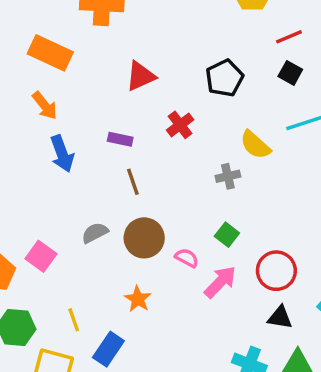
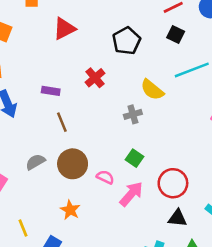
red triangle: (141, 76) -> (64, 29), moved

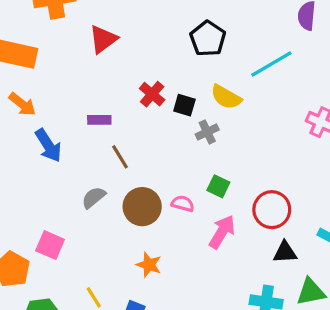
black square: (176, 34) -> (184, 105), moved
black pentagon: (126, 41) -> (208, 39), moved
gray semicircle: (35, 162) -> (94, 198), moved
pink semicircle: (105, 177) -> (183, 204), moved

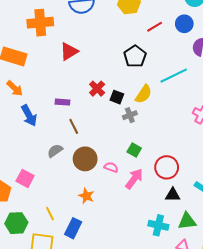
yellow semicircle: (226, 97) -> (144, 94), turned -90
pink semicircle: (183, 204) -> (111, 167), moved

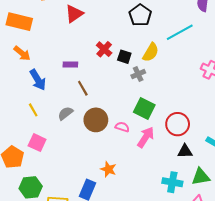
green square: (134, 150) -> (144, 108), size x1.5
orange star: (86, 196) -> (108, 169), moved
yellow line: (50, 214) -> (33, 110), moved

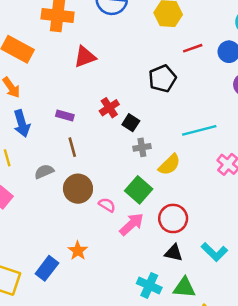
cyan line: (180, 32) -> (199, 130), moved
yellow semicircle: (151, 52) -> (169, 165), moved

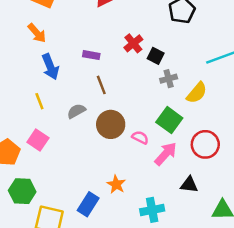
black triangle: (174, 253) -> (189, 185), moved
cyan cross: (149, 285) -> (152, 210), moved, turned -30

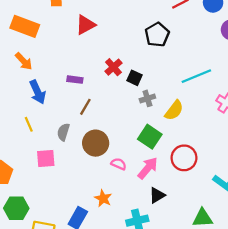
brown line: (101, 85) -> (85, 107), turned 54
gray semicircle: (76, 111) -> (63, 132), turned -42
pink semicircle: (140, 137) -> (119, 164), moved
pink square: (38, 140) -> (46, 159), moved, turned -36
black triangle: (189, 185) -> (157, 195), moved, turned -36

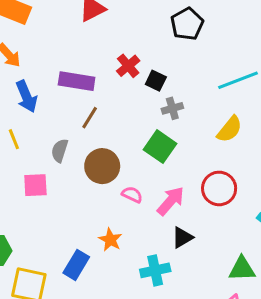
purple rectangle: (75, 80) -> (77, 81), size x1.6
yellow semicircle: (174, 110) -> (230, 129), moved
green square: (150, 137) -> (160, 147), moved

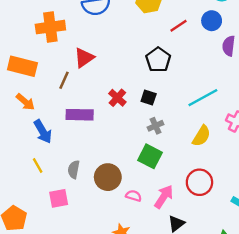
black square: (156, 81) -> (149, 97), moved
brown line: (90, 118) -> (64, 80), moved

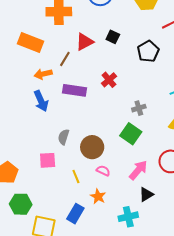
black square: (149, 97) -> (113, 37), moved
orange arrow: (25, 102) -> (43, 74), moved, turned 120
yellow line: (38, 166) -> (76, 177), moved
pink semicircle: (134, 196) -> (103, 171), moved

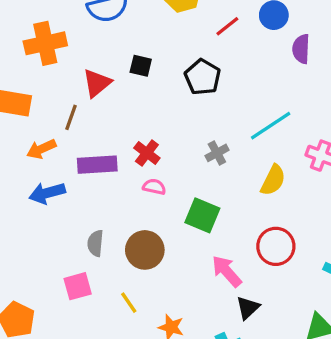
red cross: (109, 80) -> (147, 153), moved
blue arrow: (41, 101) -> (47, 193), turned 110
gray cross: (139, 108) -> (217, 153), moved
pink arrow: (138, 170) -> (227, 271), turned -70
pink semicircle: (103, 171) -> (154, 187), moved

